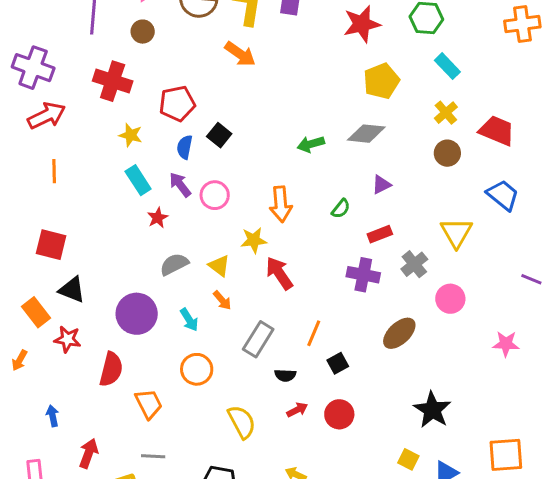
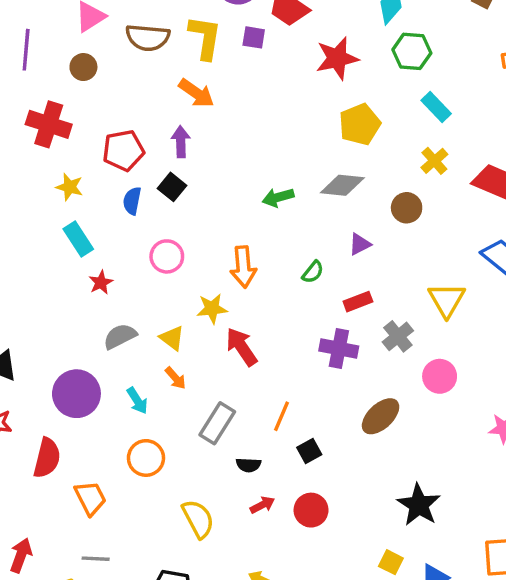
brown circle: (447, 153) -> (407, 208), moved
purple arrow: (180, 185) -> (181, 142), moved, turned 36

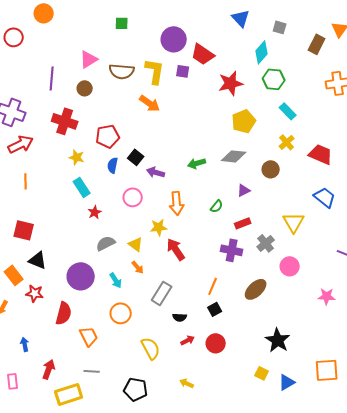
purple arrow: (181, 142) -> (156, 172), moved, turned -72
orange line: (281, 416) -> (213, 286), moved

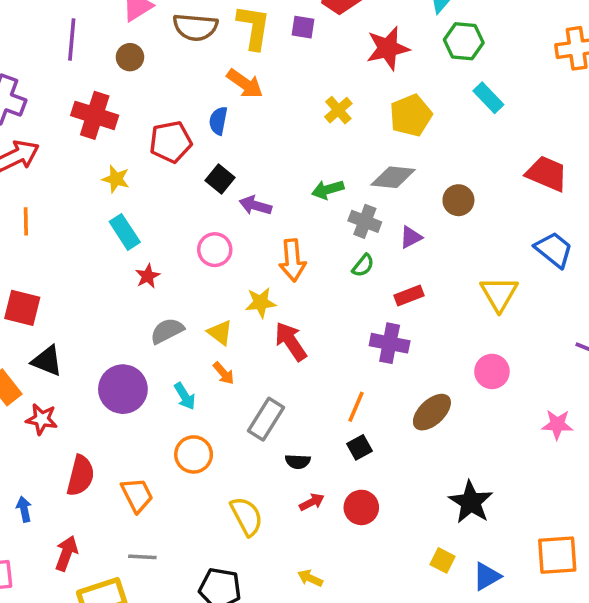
yellow cross: (287, 142) -> (338, 110), moved
blue semicircle: (113, 165) -> (218, 121), moved
gray cross: (266, 243) -> (365, 221), moved, turned -30
red semicircle: (64, 313) -> (81, 476), moved

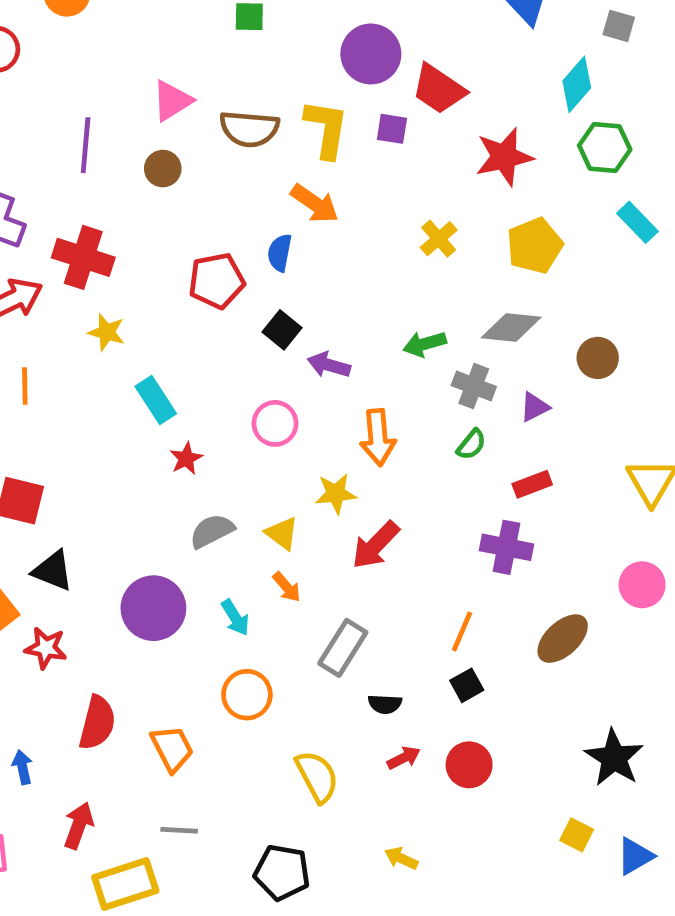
red cross: (95, 115) -> (83, 257), moved
yellow star: (116, 179) -> (107, 332), moved
red arrow: (291, 341) -> (376, 545), turned -102

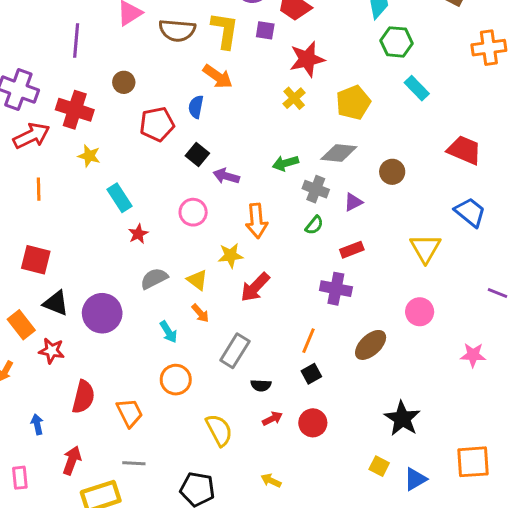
red star: (504, 157) -> (307, 59), moved
brown circle: (163, 169) -> (124, 82), moved
purple circle: (153, 608) -> (102, 313), moved

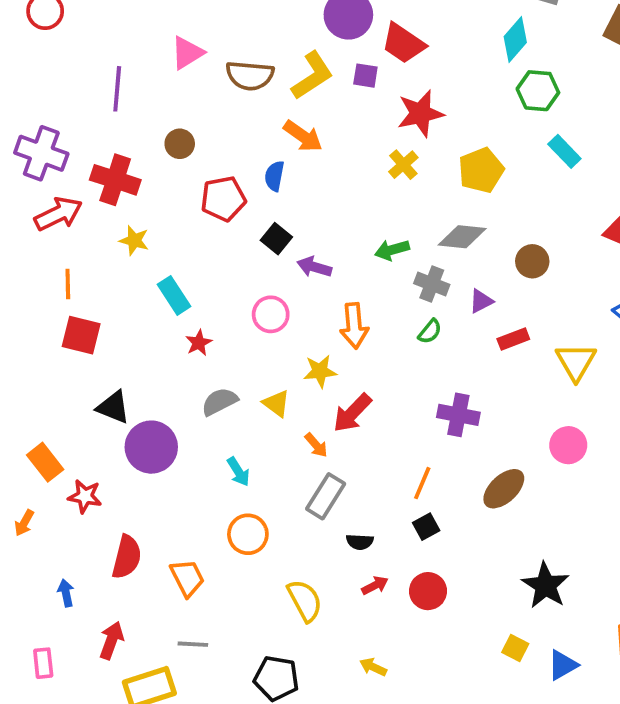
yellow L-shape: (225, 30) -> (312, 76), turned 48
red rectangle: (352, 250) -> (513, 339), moved
red square: (36, 260) -> (81, 335), moved
black triangle: (56, 303) -> (113, 407), moved
orange arrow: (200, 313) -> (316, 445), moved

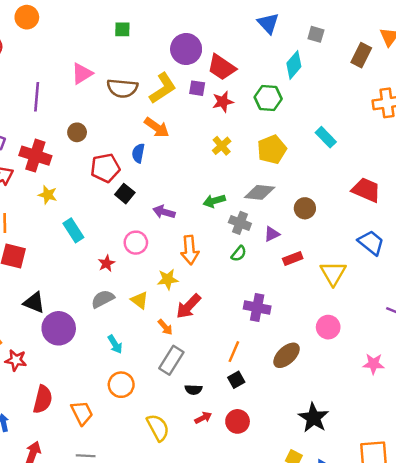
green hexagon: (538, 91) -> (268, 98), moved
red star: (420, 113) -> (223, 102), moved, size x0.7
black square: (276, 239) -> (125, 194), moved
red star: (199, 343) -> (106, 263), moved

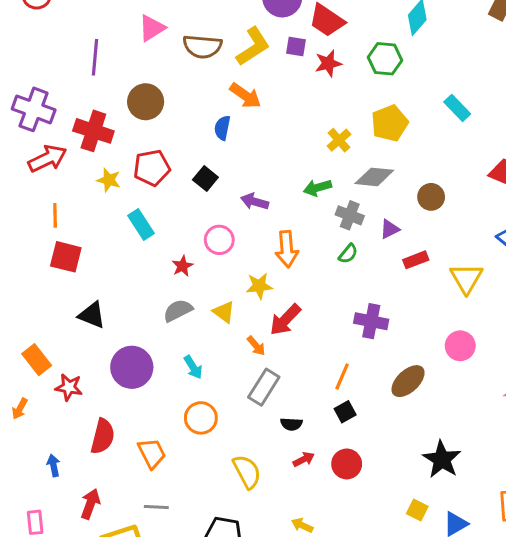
brown circle: (77, 132) -> (146, 102), size x1.5
yellow cross: (222, 146) -> (339, 140), moved
red pentagon: (105, 168) -> (152, 168), moved
purple circle: (59, 328) -> (132, 367), moved

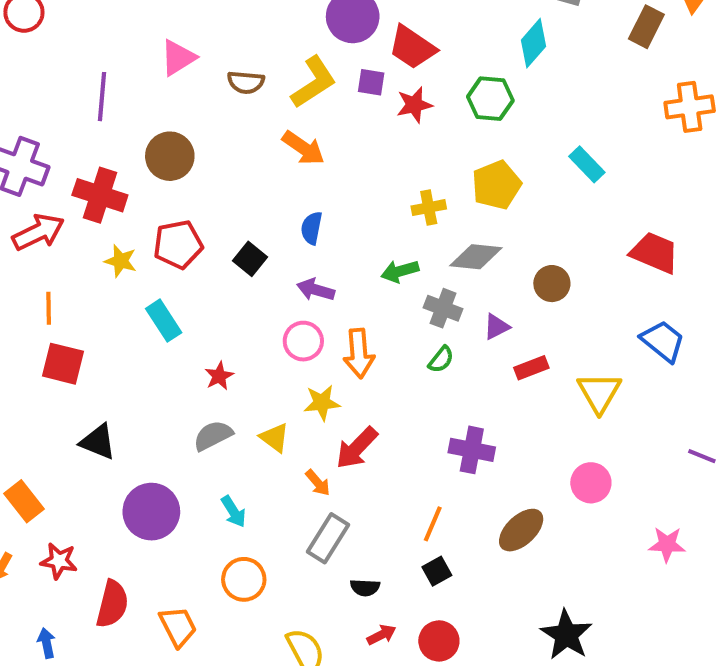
brown semicircle: (202, 47) -> (246, 82), size x0.7
blue semicircle: (222, 128) -> (312, 228), moved
yellow cross: (339, 140) -> (429, 208), turned 30
pink circle: (219, 240) -> (303, 341), moved
red star: (69, 387) -> (59, 561), moved

